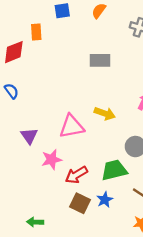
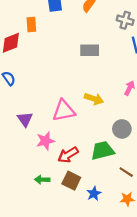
blue star: (105, 200) -> (94, 194), moved
green arrow: (35, 222) -> (42, 180), moved

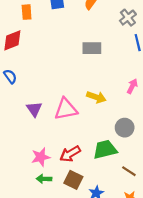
gray cross: (125, 20) -> (128, 18), turned 35
orange rectangle: (31, 24) -> (27, 12), moved
purple triangle: (25, 119) -> (34, 109), moved
pink star: (45, 141) -> (41, 157), moved

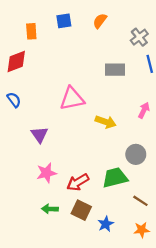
gray rectangle: (92, 48) -> (115, 70), moved
pink triangle: (66, 109) -> (72, 99), moved
pink star: (41, 157) -> (46, 173), moved

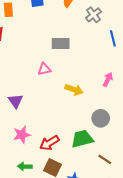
gray cross: (139, 37) -> (93, 15), moved
gray rectangle: (115, 70) -> (61, 44), moved
pink triangle: (72, 99) -> (44, 69), size x0.6

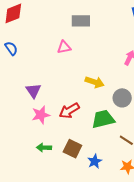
yellow arrow: (74, 90) -> (95, 82), moved
purple triangle: (16, 101) -> (33, 91), moved
red arrow: (49, 143) -> (69, 111), moved

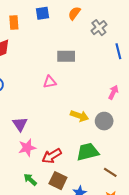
gray circle: (122, 98) -> (104, 121), moved
red arrow: (69, 111) -> (52, 156), moved
green arrow: (44, 148) -> (30, 180), turned 40

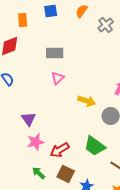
gray rectangle: (66, 56) -> (55, 53), moved
pink triangle: (50, 82) -> (58, 78), turned -32
yellow arrow: (79, 116) -> (87, 101), moved
green trapezoid: (88, 152) -> (95, 146), turned -130

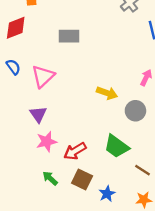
pink triangle: (58, 78) -> (43, 76), moved, size x1.5

